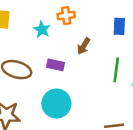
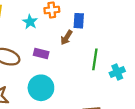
blue rectangle: (119, 26) -> (79, 21), moved

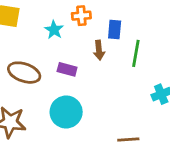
brown arrow: (67, 38) -> (99, 50), turned -40
green line: (95, 59) -> (136, 53), moved

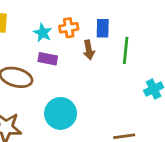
orange cross: (81, 16) -> (69, 28), moved
purple rectangle: (67, 69) -> (48, 59), moved

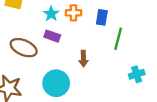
brown arrow: (89, 50) -> (83, 59), moved

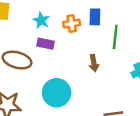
orange cross: (73, 13) -> (72, 24), moved
brown arrow: (83, 59) -> (94, 63), moved

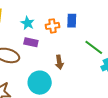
green line: (115, 37) -> (94, 47), moved, turned -60
brown arrow: (94, 63) -> (59, 62), moved

